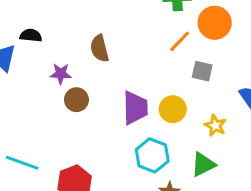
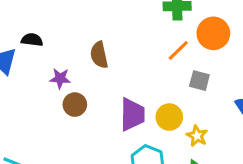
yellow star: (215, 126) -> (197, 136), moved

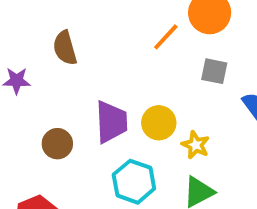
gray square: (199, 81) -> (214, 71), moved
brown circle: (75, 105) -> (57, 144), moved

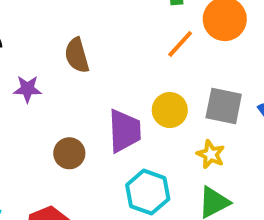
gray square: (214, 71) -> (224, 106), moved, size x1.4
yellow circle: (159, 123) -> (170, 110), moved

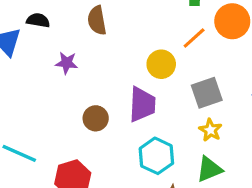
brown semicircle: (77, 55) -> (97, 20), moved
gray square: (224, 106) -> (207, 93), moved, turned -36
yellow circle: (170, 110) -> (161, 64), moved

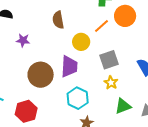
brown semicircle: (97, 20) -> (58, 20), moved
brown circle: (96, 118) -> (41, 75), size x1.6
green triangle: (209, 169) -> (123, 106), moved

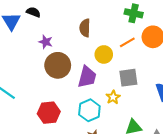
brown circle: (41, 75) -> (58, 65), moved
yellow star: (111, 83) -> (113, 97), moved
red hexagon: (26, 111) -> (49, 113), moved

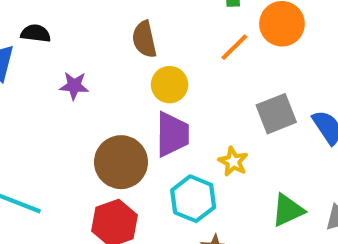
yellow circle: (104, 54) -> (170, 85), moved
brown circle: (58, 65) -> (121, 162), moved
gray square: (128, 78) -> (276, 114), moved

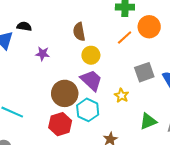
purple trapezoid: (172, 134) -> (91, 80), turned -50
cyan hexagon: (193, 199) -> (88, 110), moved

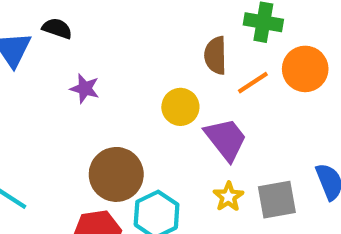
brown semicircle: (79, 32) -> (215, 55), moved
gray square: (144, 72) -> (277, 200), moved
purple trapezoid: (91, 80) -> (226, 139), moved

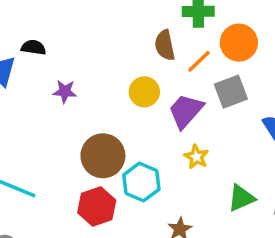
purple trapezoid: (226, 139) -> (186, 111), turned -90
gray square: (277, 200) -> (231, 92), moved

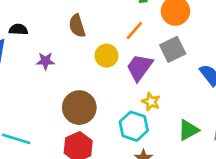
brown semicircle: (165, 45) -> (77, 26), moved
orange line: (199, 61) -> (134, 30), moved
cyan hexagon: (141, 182) -> (134, 126), moved

